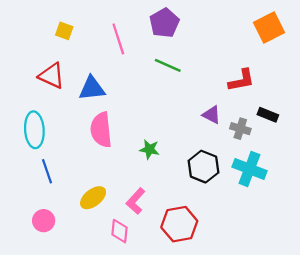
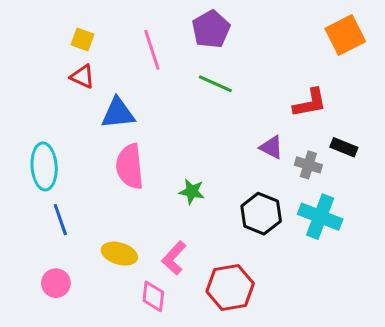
red triangle: (52, 76) -> (82, 76), moved, size x0.7
yellow ellipse: (93, 198) -> (119, 254), turned 55

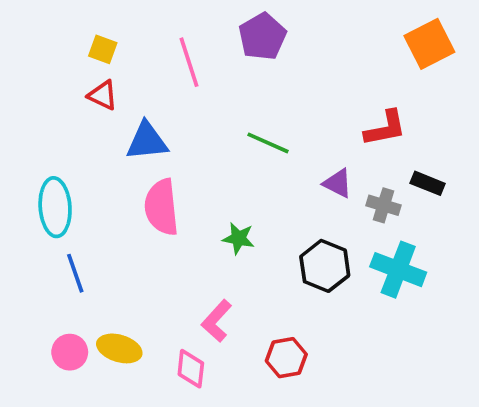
green line: (215, 84) -> (268, 143), moved
yellow ellipse: (119, 254) -> (119, 348), moved
red hexagon: (230, 288) -> (286, 358), size x0.7

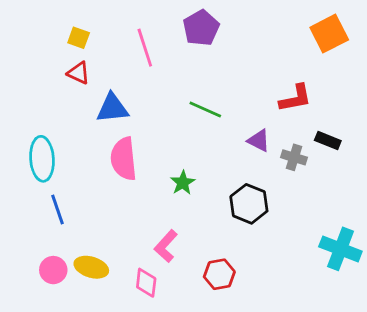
green star: (239, 238) -> (183, 183), turned 30
cyan cross: (398, 270) -> (340, 249), moved

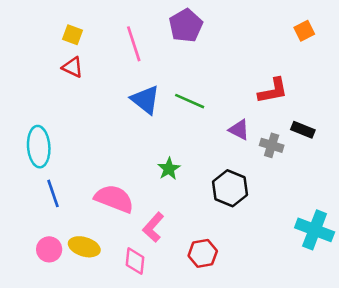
orange square: (329, 34) -> (304, 31), size x0.6
blue triangle: (112, 108) -> (145, 100), moved, turned 44
pink semicircle: (124, 159) -> (114, 199), moved, turned 117

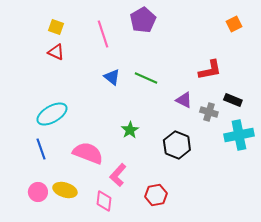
blue triangle: (145, 100) -> (112, 77), size x0.7
cyan ellipse: (39, 147) -> (52, 114), moved, turned 64
cyan cross: (315, 230) -> (239, 135), moved, turned -32

